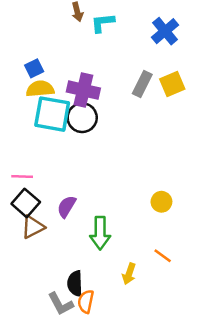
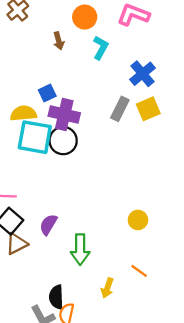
cyan L-shape: (103, 23) -> (101, 48), moved, turned 125
blue cross: (165, 31) -> (142, 74), moved
blue square: (34, 68) -> (47, 93), moved

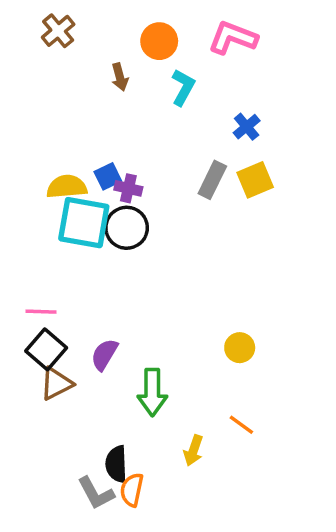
blue cross: (142, 74) -> (247, 127), size x0.7
blue square: (47, 93) -> (108, 176), moved
purple cross: (64, 115) -> (128, 188), size x0.6

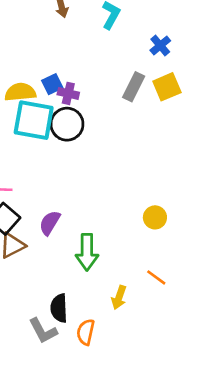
orange semicircle: (132, 490) -> (86, 332), moved

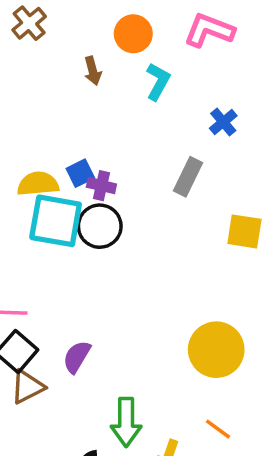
yellow square: (167, 87) -> (244, 231), moved, turned 32
yellow circle: (155, 217) -> (216, 350), size x1.8
green arrow: (87, 252) -> (126, 422), moved

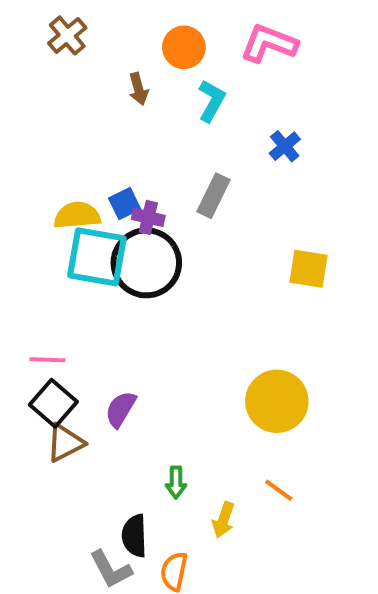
gray rectangle: (188, 177) -> (214, 196), moved
black circle: (100, 226) -> (146, 263), size x1.4
green arrow: (126, 422) -> (176, 482), size x0.6

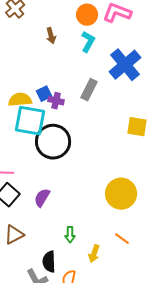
orange circle: (184, 47) -> (87, 15), moved
blue cross: (285, 146) -> (125, 65), size x2.0
black circle: (146, 263) -> (53, 142), moved
brown triangle: (65, 443) -> (14, 235), moved

